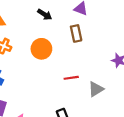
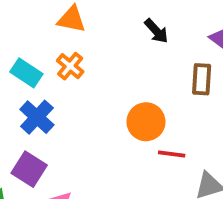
orange circle: (41, 49) -> (146, 122), moved

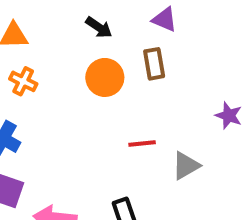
orange circle: (146, 122) -> (105, 77), moved

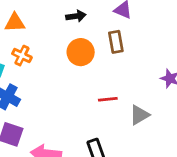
black arrow: (99, 27) -> (76, 16), turned -42

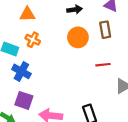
red line: (108, 99) -> (103, 65), moved

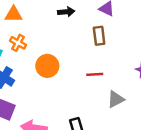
orange circle: (78, 37) -> (47, 66), moved

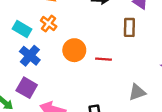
red line: (95, 74) -> (104, 59), moved

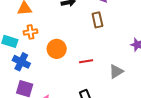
orange cross: (49, 24) -> (31, 32), turned -32
red line: (104, 59) -> (86, 61), moved

